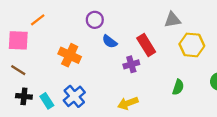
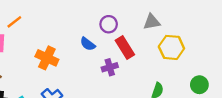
purple circle: (95, 20) -> (109, 24), moved

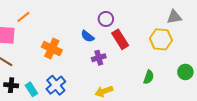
gray triangle: (152, 22) -> (174, 17), moved
purple cross: (110, 67) -> (99, 58), moved

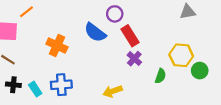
blue semicircle: (88, 36) -> (95, 32), size x1.5
yellow hexagon: (161, 39) -> (181, 55), moved
purple cross: (99, 58) -> (134, 59), moved, turned -32
blue cross: (56, 85) -> (61, 85), turned 36

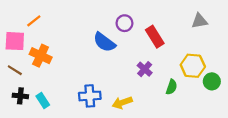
red rectangle: (130, 36) -> (155, 37), moved
orange cross: (57, 45) -> (41, 56), moved
blue cross: (61, 85) -> (90, 96), moved

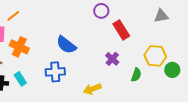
purple circle: (124, 23) -> (101, 11), moved
blue semicircle: (104, 42) -> (66, 45), moved
blue cross: (90, 96) -> (55, 72), moved
cyan rectangle: (43, 100) -> (20, 79), moved

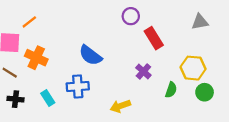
green circle: (172, 70) -> (205, 92), moved
cyan rectangle: (20, 79) -> (48, 98), moved

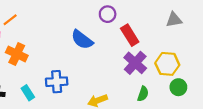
blue semicircle: (90, 55) -> (82, 40), moved
purple cross: (143, 71) -> (135, 63), moved, size x1.5
green semicircle: (171, 90) -> (143, 94), moved

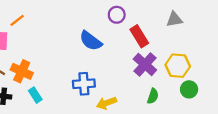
gray triangle: (174, 20) -> (174, 19), moved
orange cross: (17, 54) -> (22, 71), moved
blue cross: (57, 82) -> (84, 84), moved

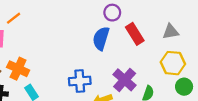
gray triangle: (174, 19) -> (171, 32), moved
blue semicircle: (91, 41) -> (101, 38), moved, turned 70
purple cross: (145, 65) -> (125, 80), moved

